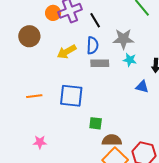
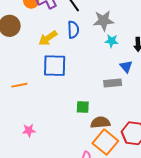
gray rectangle: (100, 63) -> (113, 83), moved
blue triangle: (142, 87) -> (126, 67), turned 40
blue square: (71, 96) -> (55, 66), moved

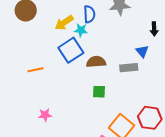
cyan star: (112, 41) -> (81, 30), moved
blue square: (55, 66) -> (71, 50), turned -35
brown semicircle: (100, 122) -> (96, 62), moved

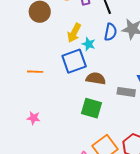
blue semicircle: (89, 14) -> (111, 32), moved
yellow arrow: (64, 23) -> (74, 33), turned -42
green square: (99, 92) -> (92, 108), size x1.5

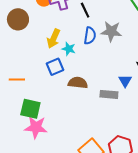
blue square: (74, 61) -> (55, 67), size x0.7
green square: (92, 108) -> (30, 109), moved
pink star: (34, 118) -> (36, 127), moved, size x1.6

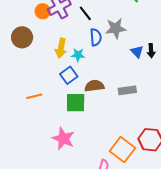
blue triangle: (125, 81) -> (137, 52), moved
green square: (30, 109) -> (76, 103), moved
pink star: (36, 127) -> (63, 139), turned 30

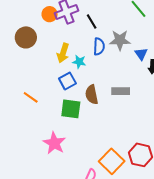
blue triangle: (137, 52) -> (141, 54), moved
brown semicircle: (94, 86) -> (92, 95), turned -102
gray rectangle: (127, 90) -> (121, 91), moved
orange line: (34, 96) -> (31, 97), turned 42

